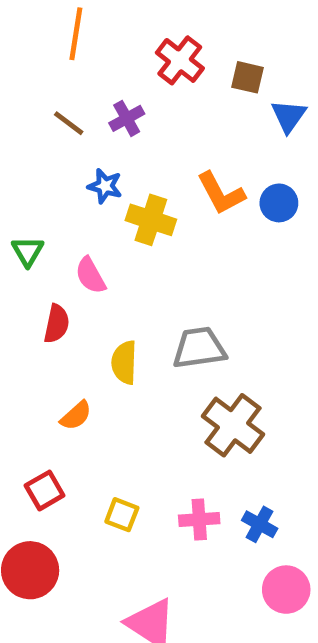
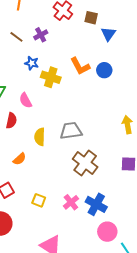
pink cross: (199, 519) -> (71, 202), turned -35
blue cross: (260, 524) -> (96, 204), size x1.5

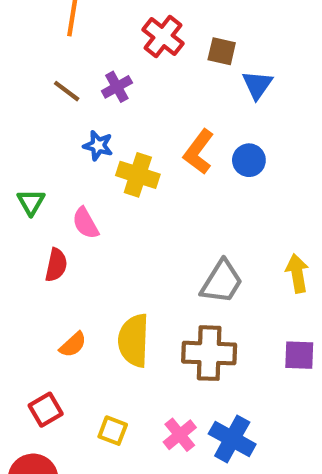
orange L-shape: (80, 66) -> (199, 152), turned 65
gray trapezoid: (71, 131) -> (222, 282), moved, turned 130
yellow semicircle: (40, 137) -> (134, 340), moved, size x1.4
brown cross: (85, 163) -> (209, 353), turned -35

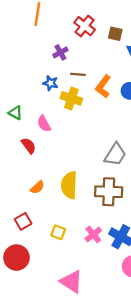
brown line: (67, 91) -> (78, 74), moved, turned -32
green triangle: (31, 202) -> (15, 113), turned -32
red semicircle: (56, 265) -> (29, 146), turned -49

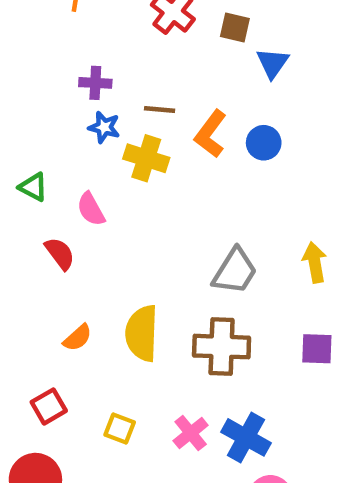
purple cross: (60, 52) -> (95, 83), moved, turned 32

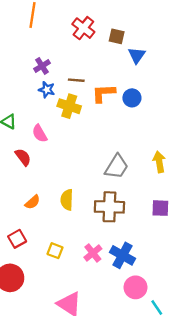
purple cross: (95, 83) -> (42, 66), turned -35
orange L-shape: (211, 134) -> (104, 93), turned 50
yellow semicircle: (142, 333) -> (67, 200), size x0.7

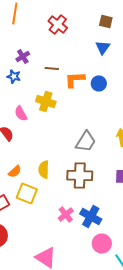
brown square: (117, 36) -> (106, 22), moved
blue star: (47, 90) -> (14, 76), moved
yellow cross: (69, 106) -> (46, 102), moved
yellow square: (55, 251) -> (27, 194), moved, size x1.5

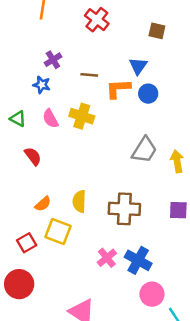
brown square: (106, 22) -> (157, 31), moved
blue triangle: (103, 48) -> (138, 66), moved
pink semicircle: (21, 114) -> (50, 119), moved
gray trapezoid: (86, 142) -> (144, 150), moved

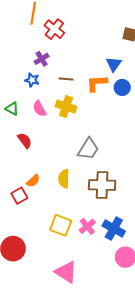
red cross: (97, 20) -> (54, 29), moved
brown line: (89, 75) -> (66, 79), moved
gray trapezoid: (144, 150) -> (88, 149), moved
yellow square: (58, 231) -> (61, 225), moved
red square: (27, 243) -> (19, 196), moved

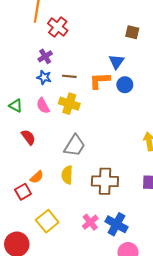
blue star: (32, 80) -> (44, 77), moved
gray trapezoid: (88, 149) -> (74, 146), moved
yellow square: (61, 225) -> (47, 221), moved, turned 30

